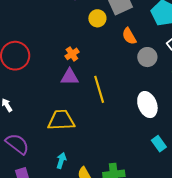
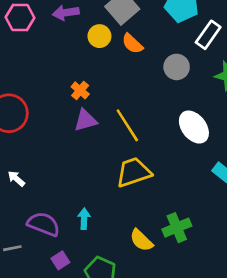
orange semicircle: (129, 36) -> (132, 44), moved
yellow trapezoid: (61, 120) -> (134, 172), moved
cyan arrow: (61, 161) -> (84, 219), moved

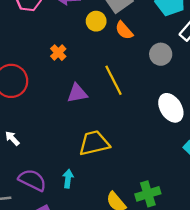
orange cross: (80, 90) -> (58, 53), moved
yellow line: (127, 125) -> (113, 80), moved
yellow trapezoid: (134, 172) -> (94, 143), moved

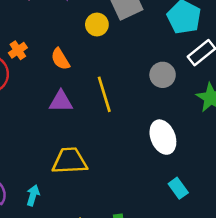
orange semicircle: (124, 30) -> (60, 59), moved
orange cross: (58, 53) -> (18, 50), moved

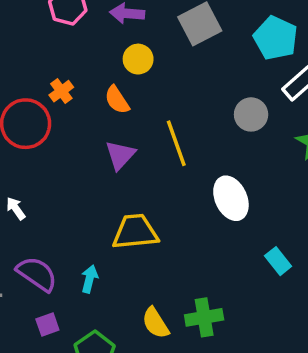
yellow circle: (97, 25) -> (138, 59), moved
purple triangle: (61, 101) -> (120, 155), turned -45
white ellipse: (163, 137) -> (231, 198), moved

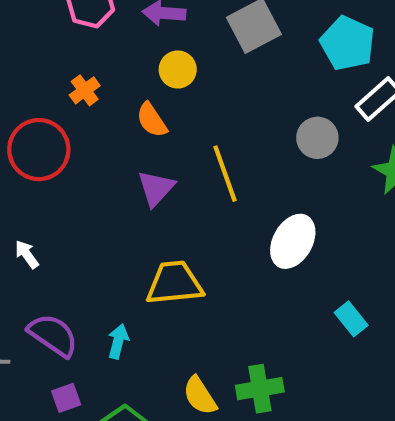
orange cross: (61, 91) -> (85, 90), moved
white ellipse: (231, 198) -> (293, 241), turned 54

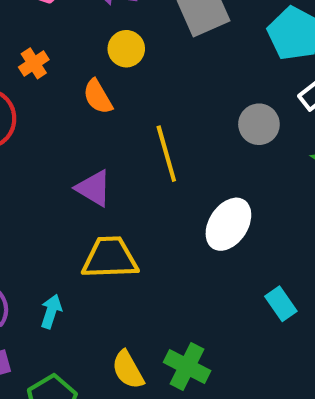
purple triangle: (156, 188) -> (94, 188), moved, turned -45
green cross: (260, 389) -> (187, 366), turned 33

